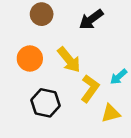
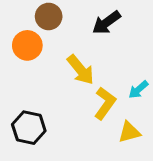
orange circle: (30, 58) -> (27, 45), moved
black hexagon: (46, 103) -> (29, 128), moved

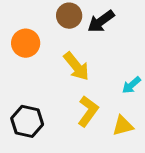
brown circle: (49, 16) -> (69, 16), moved
yellow L-shape: (105, 103) -> (88, 111), moved

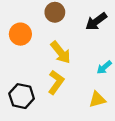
black arrow: (101, 21) -> (96, 21), moved
yellow L-shape: (88, 111) -> (56, 82), moved

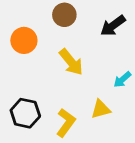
yellow L-shape: (56, 82) -> (66, 123), moved
yellow triangle: (97, 99) -> (101, 109), moved

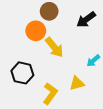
orange circle: (24, 40) -> (36, 31), moved
black hexagon: (25, 113) -> (22, 73), moved

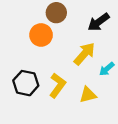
yellow arrow: (54, 47) -> (84, 54), moved, turned -100
yellow L-shape: (50, 93) -> (57, 85), moved

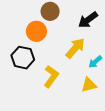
black hexagon: (26, 83) -> (23, 58), moved
yellow triangle: (88, 95) -> (89, 85), moved

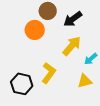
black arrow: (88, 20) -> (73, 19), moved
black hexagon: (23, 58) -> (22, 84), moved

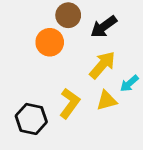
yellow triangle: (85, 81) -> (107, 101), moved

